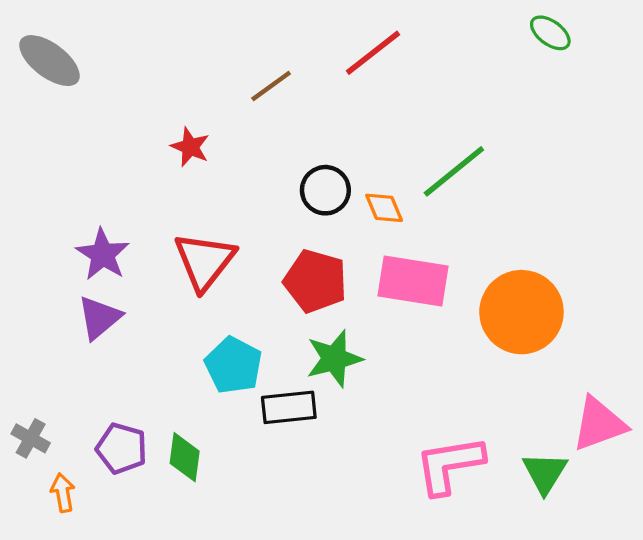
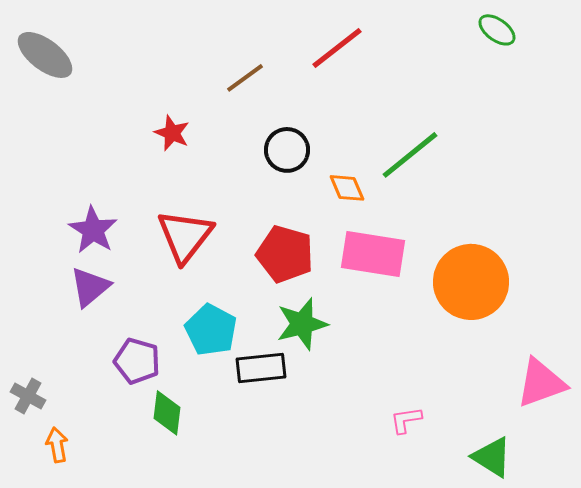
black circle: (325, 190) -> (287, 150), moved
purple pentagon: (122, 448) -> (137, 361), moved
pink L-shape: (449, 465) -> (406, 420), size x0.5
green triangle: (545, 473) -> (492, 457), moved, turned -30

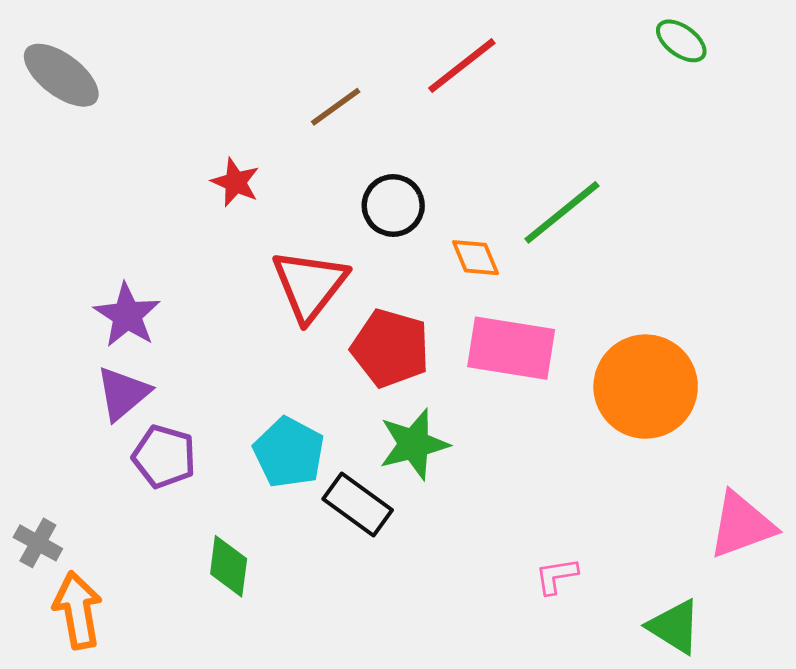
red triangle: (185, 236) -> (310, 285), moved
purple pentagon: (137, 361) -> (164, 457), moved
black rectangle: (261, 368) -> (358, 505), turned 42
orange arrow: (57, 445) -> (78, 610), size x1.6

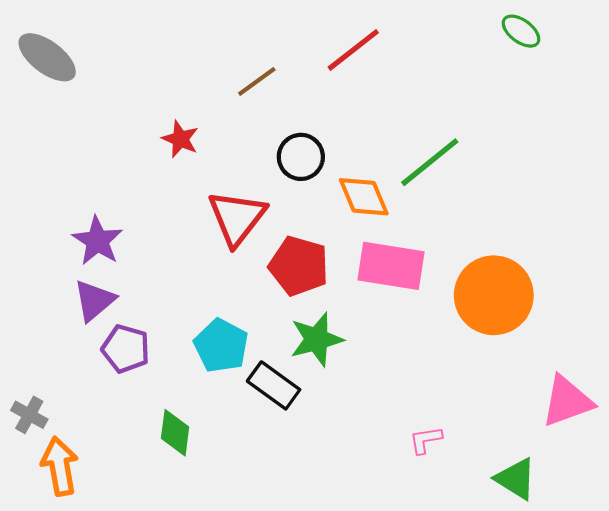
orange diamond: (476, 258) -> (364, 197), size x1.4

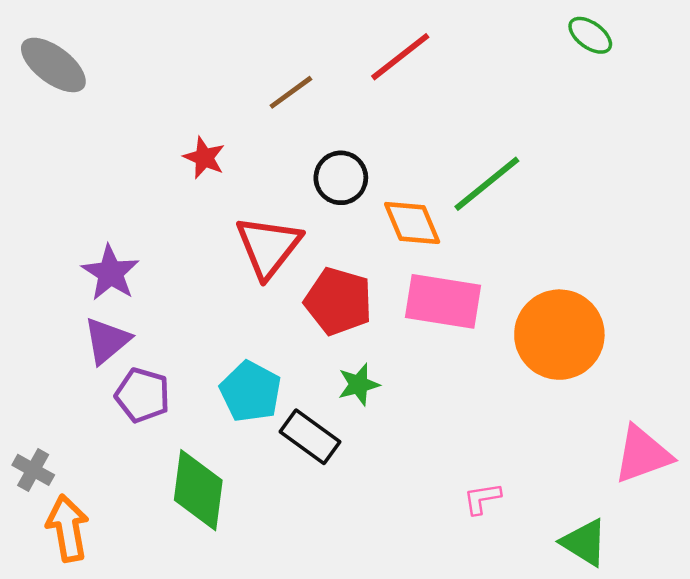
green star: (317, 339) -> (359, 384), size x0.7
green diamond: (175, 433) -> (198, 490), size x1.5

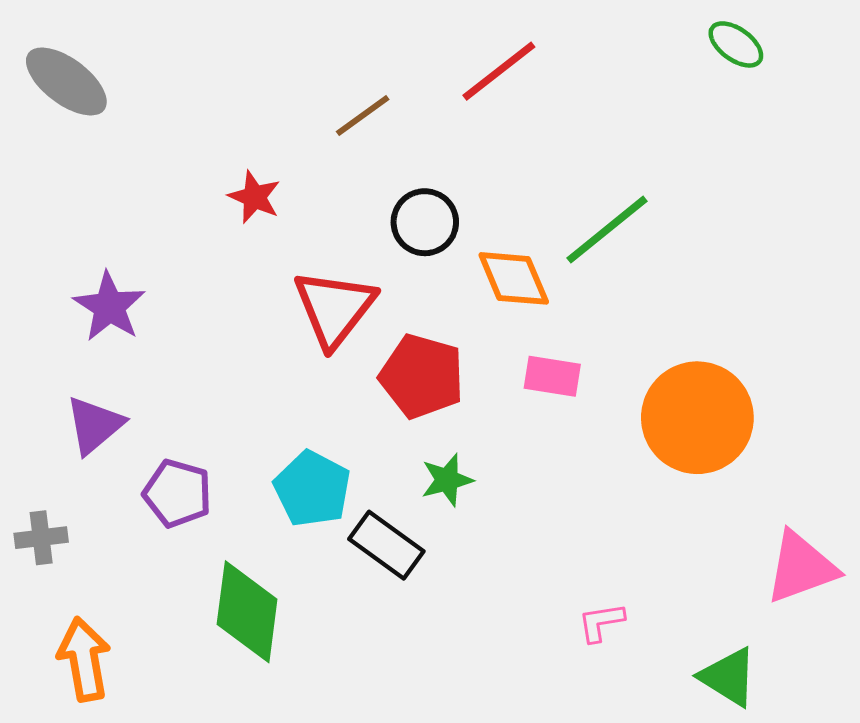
purple star: (110, 273) -> (109, 307), moved
pink rectangle: (443, 301) -> (552, 376), size x0.6
purple triangle: (107, 341) -> (94, 425), moved
gray cross: (33, 470) -> (41, 538), moved, turned -36

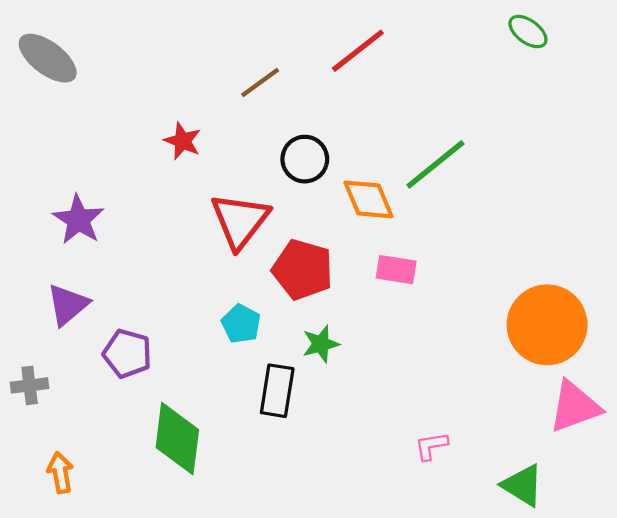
orange circle: (697, 418) -> (547, 325), moved
cyan pentagon: (312, 489) -> (241, 324), moved, size x0.7
black rectangle: (386, 545) -> (277, 391), turned 63
orange arrow: (84, 659) -> (60, 473), size x0.7

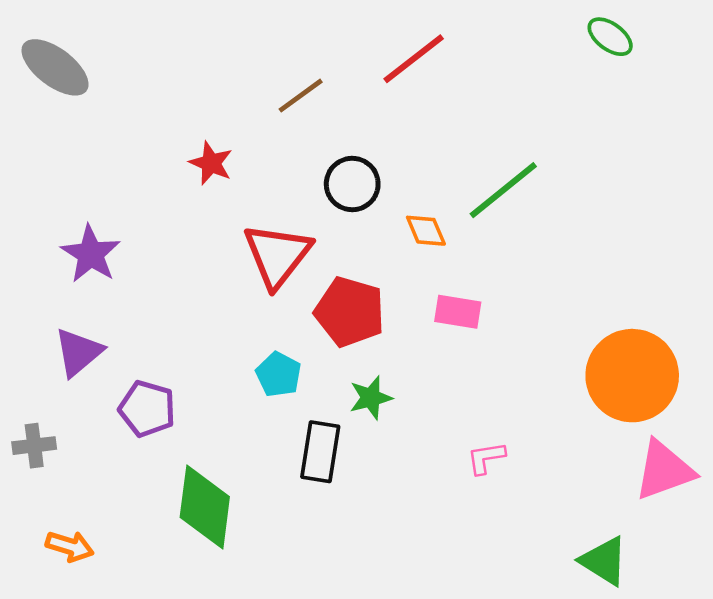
orange diamond: (369, 199) -> (426, 231), size x0.7
pink L-shape: (431, 446) -> (486, 458), moved
orange arrow: (60, 473) -> (70, 546), turned 117

